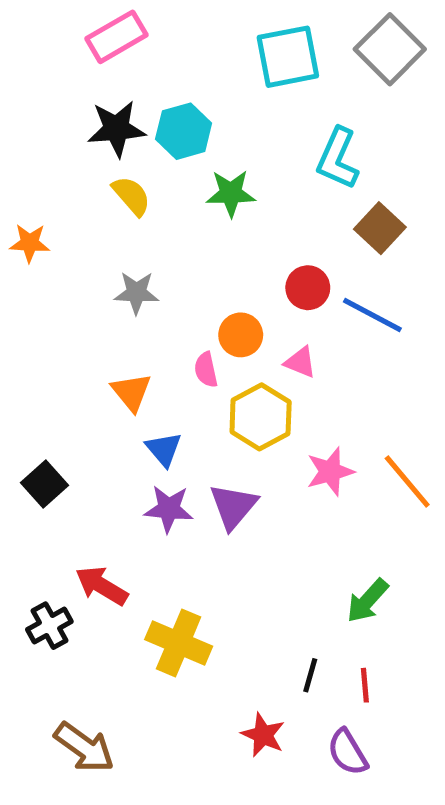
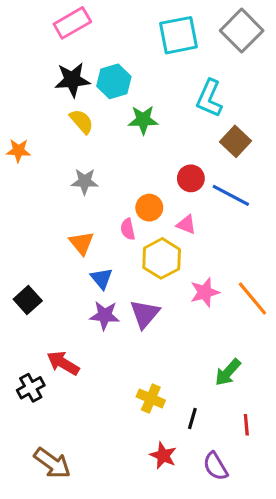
yellow cross: (179, 643) -> (151, 399), moved, size x0.7
red line: (365, 685) -> (246, 425), moved

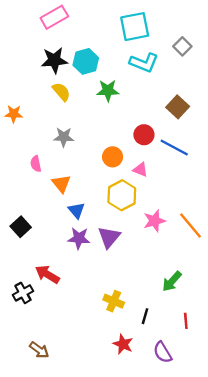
gray square: (242, 31) -> (182, 46), moved, size x0.6
cyan L-shape: (209, 98) -> (144, 63), moved, turned -92
pink semicircle: (128, 229) -> (36, 164), moved
brown arrow: (52, 463) -> (39, 350), size x0.7

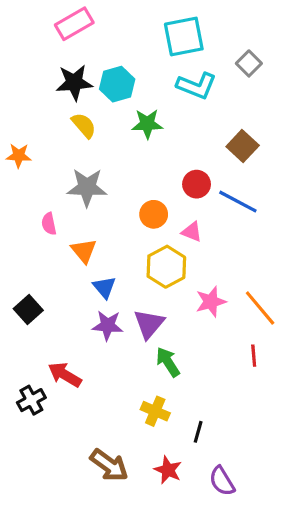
gray star: (64, 137) -> (87, 187), size x1.4
green arrow: (172, 281) -> (168, 362), moved, turned 105
red line: (186, 321) -> (254, 356), moved
brown arrow: (39, 350) -> (109, 465), moved, size x1.4

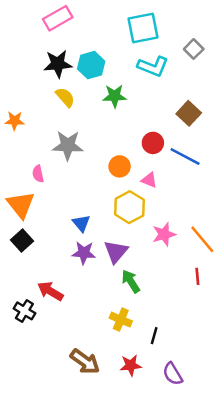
orange triangle: (84, 251) -> (21, 205), moved, size x1.4
black cross: (31, 400) -> (24, 311), turned -30
red star: (168, 470) -> (131, 365), turned -30

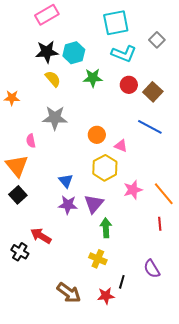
red circle: (153, 143) -> (129, 85), moved
green arrow: (131, 281) -> (106, 228), turned 30
black line: (154, 336) -> (122, 282), moved
purple semicircle: (173, 374) -> (152, 269), moved

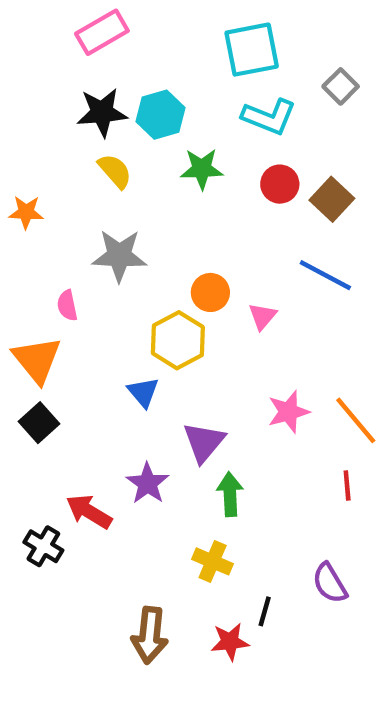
pink triangle: (121, 146) -> (262, 316), turned 48
yellow hexagon: (105, 168) -> (178, 340), moved
purple star: (68, 205) -> (147, 483), moved, turned 30
brown arrow: (69, 293) -> (150, 635), turned 60

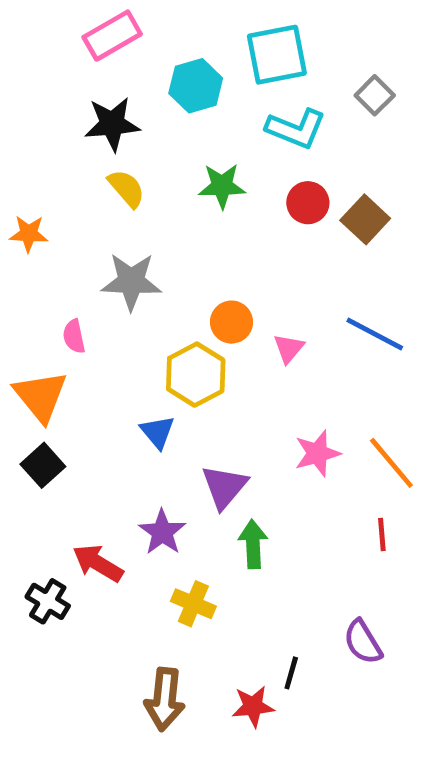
cyan hexagon: (161, 115) -> (196, 86), moved
blue line: (325, 275) -> (375, 334), moved
yellow cross: (213, 561) -> (193, 604), moved

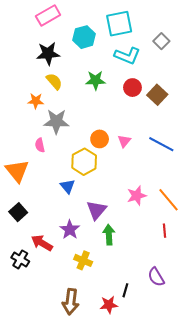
orange star: (29, 234) -> (36, 101), moved
pink semicircle: (74, 336) -> (40, 145), moved
pink triangle: (289, 348) -> (124, 141), moved
black square: (43, 465) -> (18, 212), moved

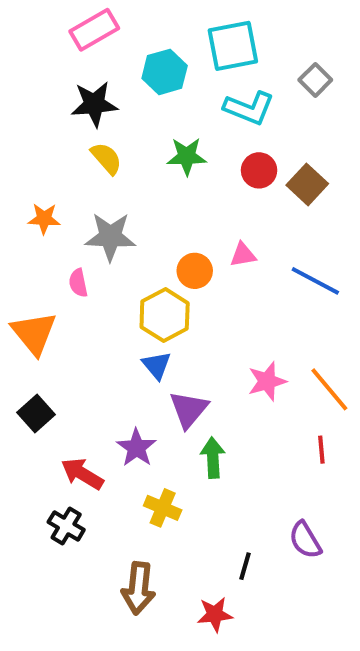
orange star: (36, 101) -> (44, 219), moved
pink triangle: (124, 141) -> (243, 255), moved, turned 40
blue triangle: (68, 186) -> (157, 365), moved
black cross: (20, 259) -> (66, 526), moved
red star: (109, 305) -> (215, 614), moved

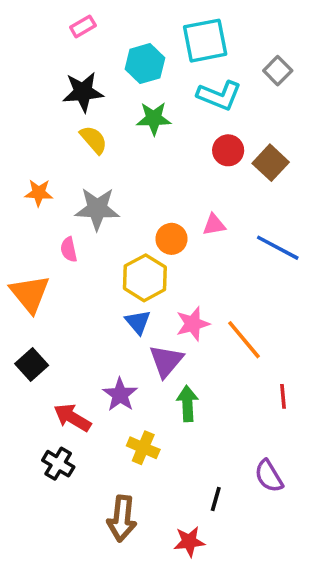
pink rectangle: (94, 30) -> (83, 26), size x0.6
green star: (187, 156) -> (154, 118), moved
pink star: (267, 381) -> (193, 324), moved
orange line: (329, 389) -> (244, 340), moved

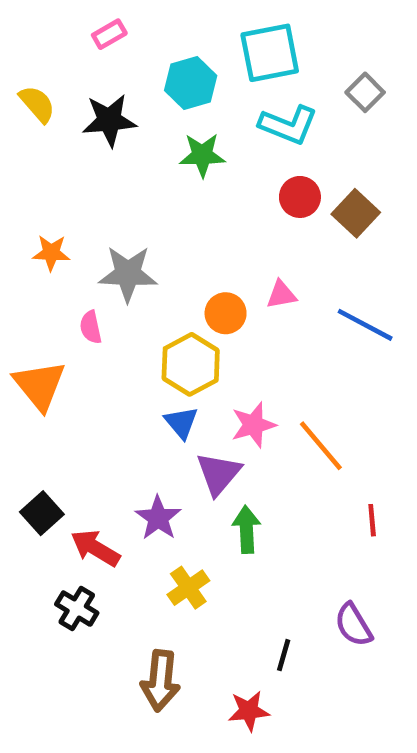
yellow semicircle: (94, 140) -> (37, 104), moved
black square: (32, 365) -> (42, 513), moved
yellow cross: (143, 448) -> (188, 588), turned 32

